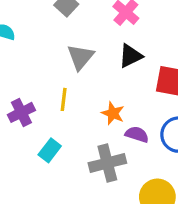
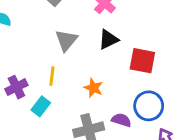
purple semicircle: (137, 134) -> (121, 120), moved
cyan rectangle: (50, 150) -> (41, 106), moved

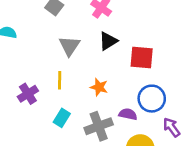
cyan rectangle: (41, 106) -> (62, 118), moved

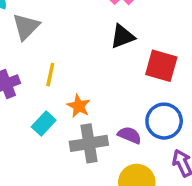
gray triangle: (69, 46) -> (26, 27), moved
orange star: (99, 87) -> (79, 106), moved

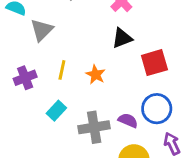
red square: (161, 66) -> (154, 63), turned -32
orange star: (79, 106) -> (96, 75), moved

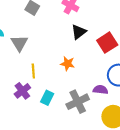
yellow line: (62, 70) -> (33, 71), moved
purple cross: (25, 78) -> (22, 91), moved

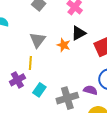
gray triangle: (19, 43) -> (38, 40), moved
orange star: (68, 64) -> (64, 45), moved

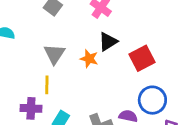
purple cross: (17, 80) -> (31, 108), turned 35

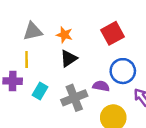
black triangle: (108, 42) -> (69, 58), moved
gray triangle: (54, 54) -> (33, 31), turned 45

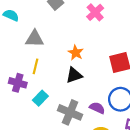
gray triangle: (33, 31) -> (34, 39), moved
gray cross: (74, 98) -> (70, 112), turned 30

